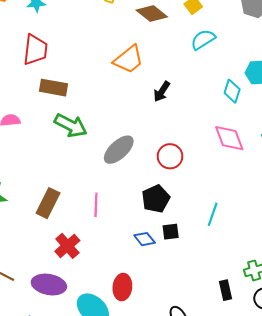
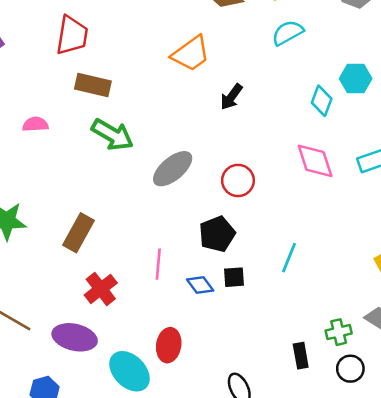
pink line: (96, 205) -> (158, 264), moved

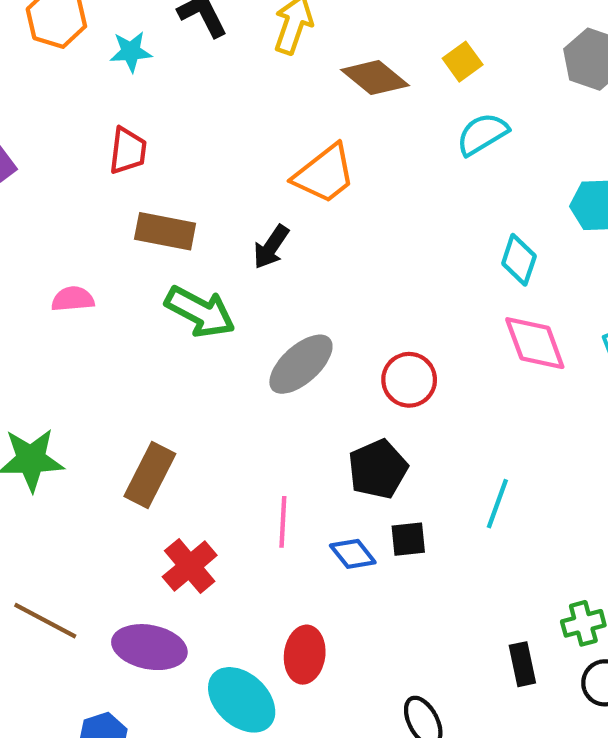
red trapezoid: (72, 35) -> (128, 151), size x0.7
black arrow: (231, 97) -> (271, 247), moved
cyan diamond: (322, 101) -> (519, 260), moved

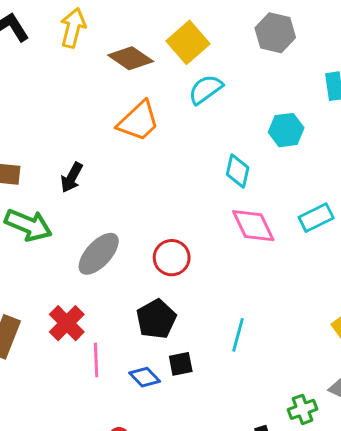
yellow square: (463, 62) -> (188, 42), size x1.6
orange trapezoid: (324, 174) -> (138, 121), moved
red cross: (190, 566) -> (67, 323), moved

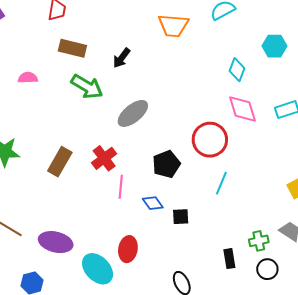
orange trapezoid: (138, 121) -> (173, 26), turned 40
red circle: (172, 258) -> (210, 140), moved, size x1.4
black square: (181, 364) -> (181, 217), moved

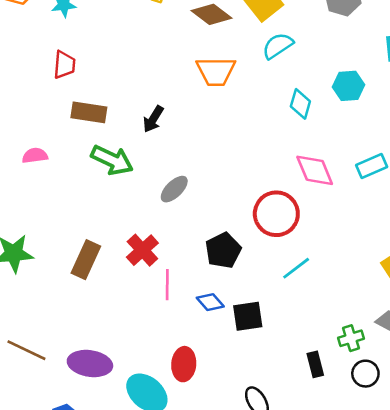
cyan diamond: (237, 70) -> (300, 104), moved
gray ellipse: (133, 113) -> (174, 189), size x0.7
cyan line: (221, 183) -> (296, 268), turned 35
black square: (181, 217) -> (248, 316), size x1.4

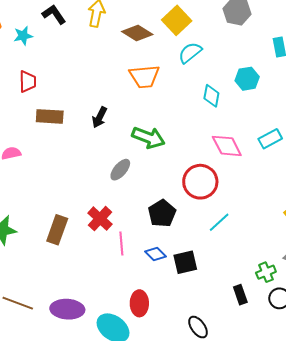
green arrow: (112, 160) -> (148, 138), moved

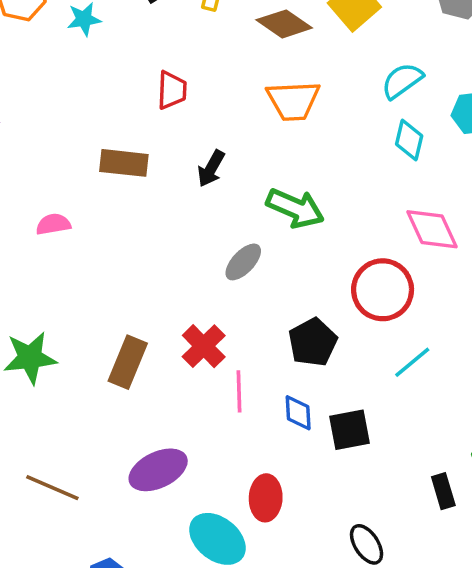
cyan semicircle: (190, 53) -> (402, 81), moved
red trapezoid: (28, 82) -> (172, 90), moved
blue diamond: (156, 254) -> (298, 413), turned 40
purple ellipse: (67, 309) -> (158, 470), moved, turned -32

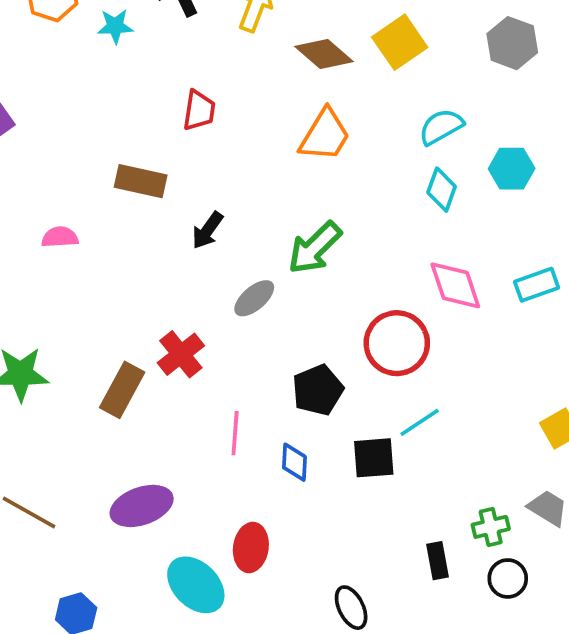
orange trapezoid: (293, 101) -> (325, 135), turned -62
black arrow: (211, 169) -> (207, 230), moved
green arrow: (295, 208) -> (315, 248), turned 106
red cross: (204, 346) -> (181, 354), moved
black square: (350, 430) -> (374, 458), moved

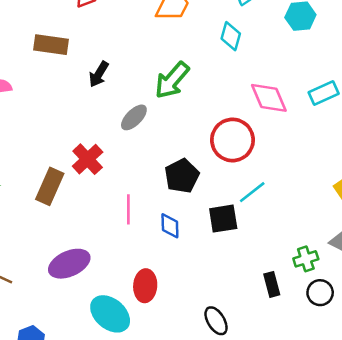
cyan diamond: (442, 190) -> (231, 36), moved

